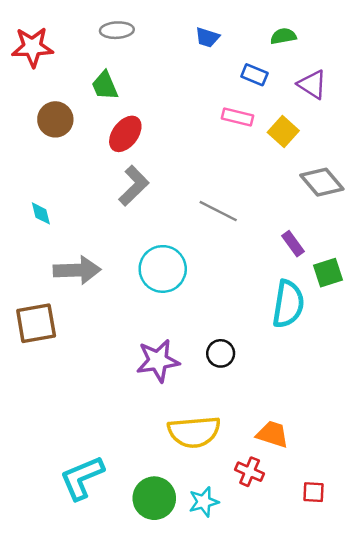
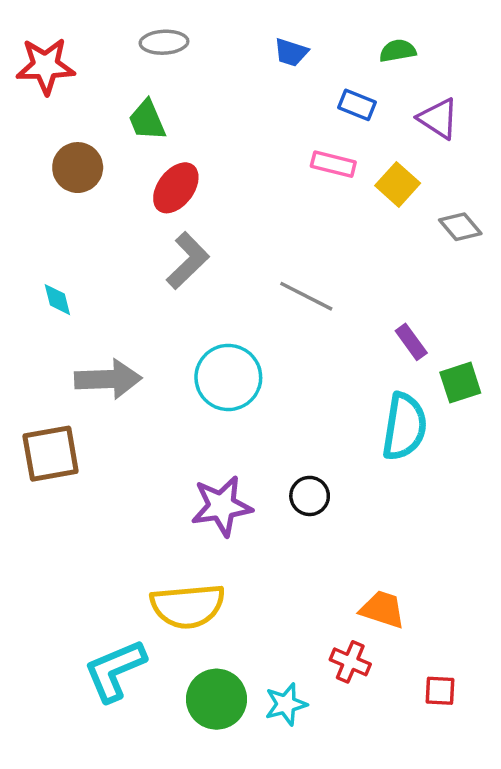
gray diamond: (322, 182) -> (460, 227), moved, size x0.7
yellow semicircle: (194, 432) -> (188, 606), moved

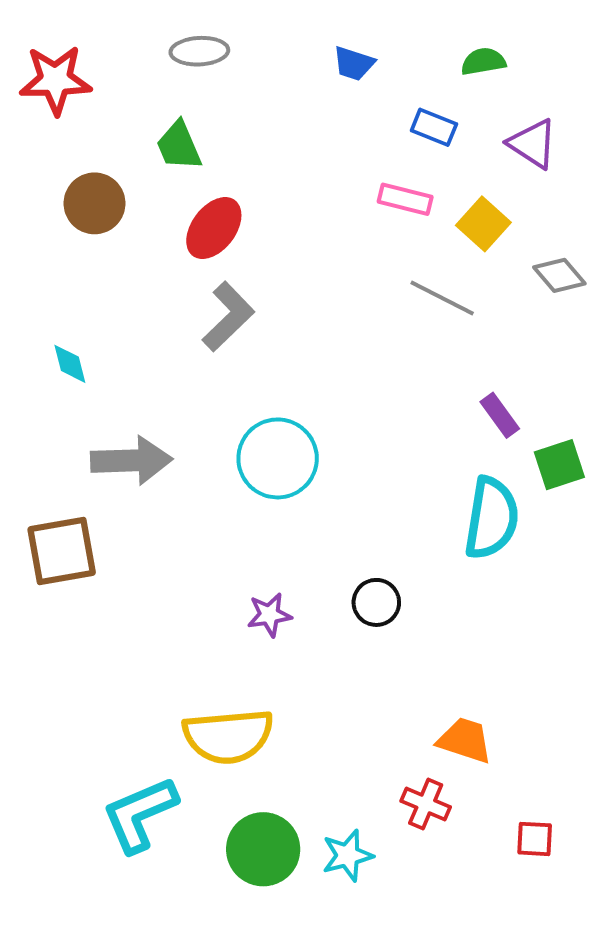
gray line: (306, 296) -> (442, 298), moved
purple star: (222, 506) -> (269, 615), size x0.6

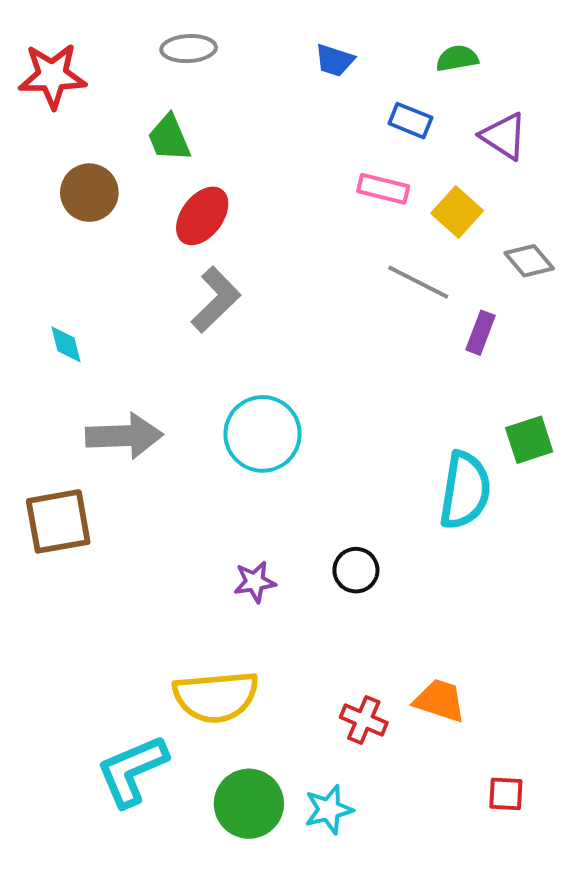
purple rectangle: (500, 415) -> (480, 333), moved, turned 57
red cross: (426, 804) -> (364, 720), moved

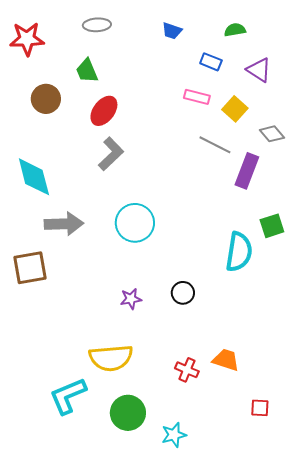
purple rectangle: (480, 333) -> (247, 171), size x1.6
cyan diamond: (66, 344) -> (34, 177), size x2.0
cyan star: (329, 810) -> (174, 435), moved

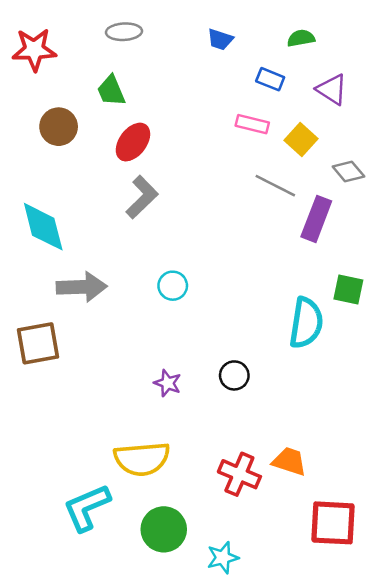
cyan circle: (135, 223) -> (173, 286), size x0.6
green square: (272, 226) -> (348, 290), turned 30
purple star: (131, 299) -> (168, 383), turned 30
red cross: (187, 370) -> (239, 474), size x1.4
red square: (260, 408) -> (333, 523), size x2.0

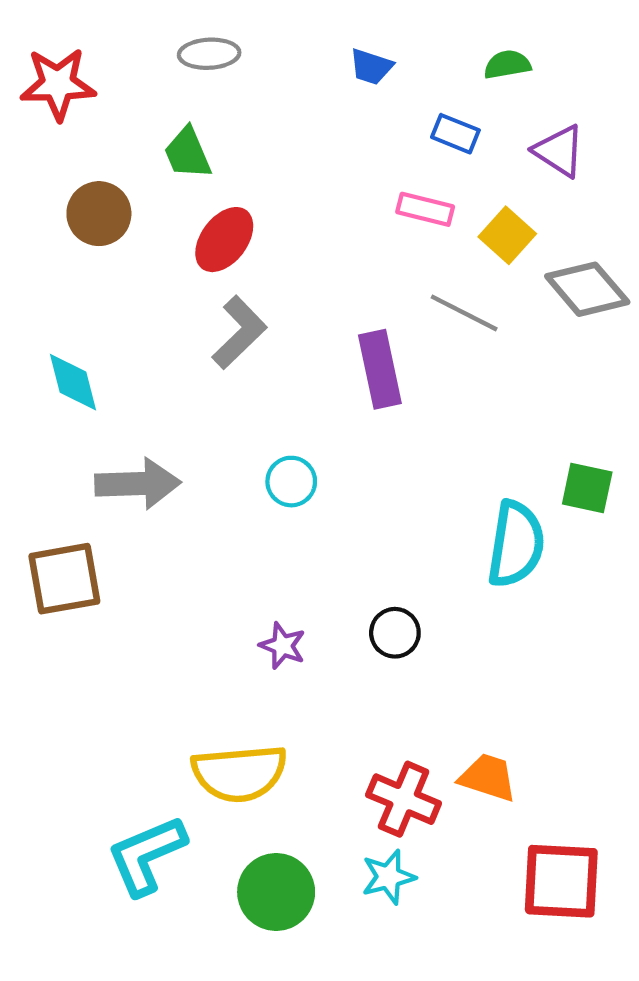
gray diamond: (348, 172) -> (587, 289), size x1.5
purple rectangle: (316, 219) -> (380, 369), moved, turned -33
cyan diamond: (43, 227) -> (73, 382), size x0.7
cyan star: (223, 558) -> (388, 877), moved

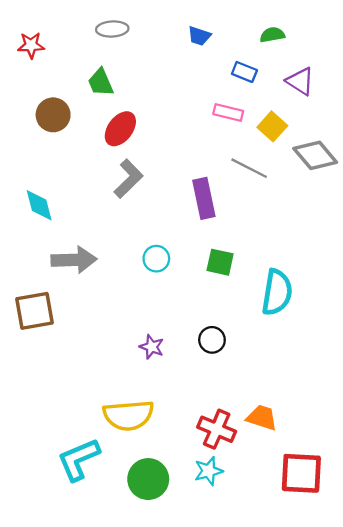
red star: (58, 84) -> (31, 45), size x0.7
green square: (587, 488) -> (220, 262), moved

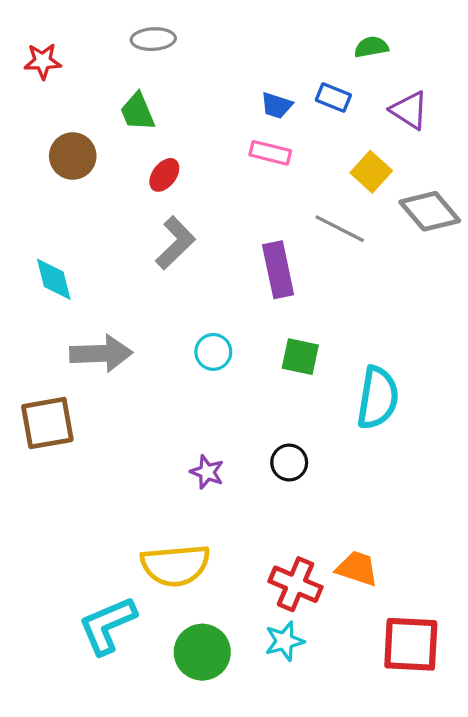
blue trapezoid: (199, 36) -> (277, 105), moved
pink rectangle: (228, 113) -> (270, 153), moved
red ellipse: (120, 129) -> (164, 175), size x0.7

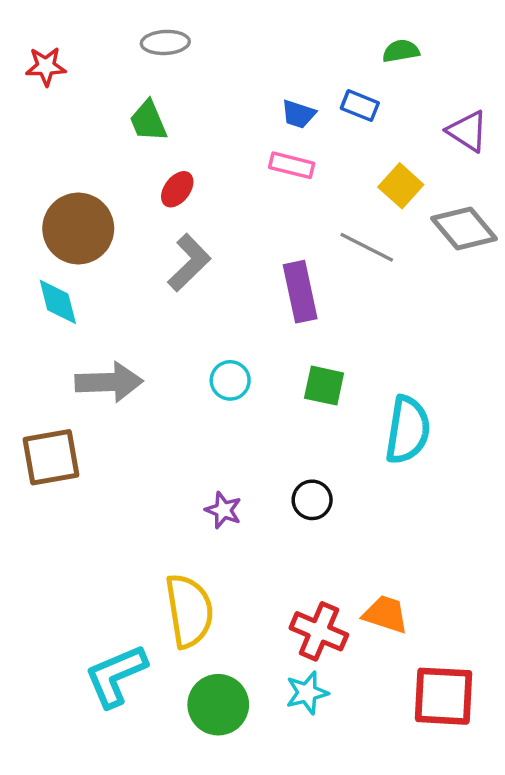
purple triangle: (409, 110) -> (467, 131), moved
brown circle: (73, 156) -> (78, 228), moved, size x1.4
yellow semicircle: (175, 565) -> (189, 611), turned -94

